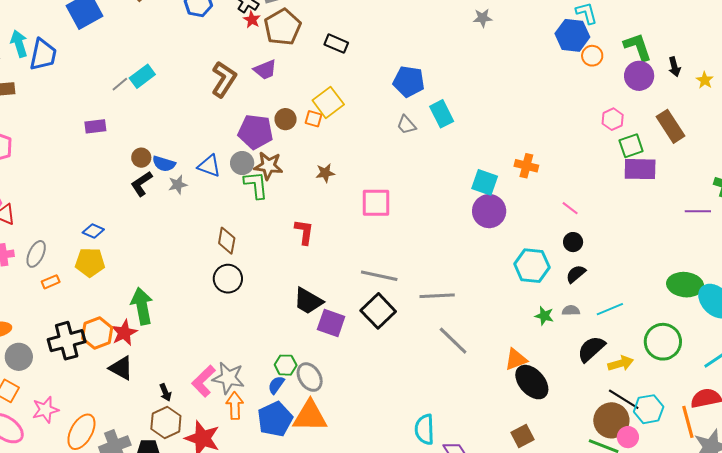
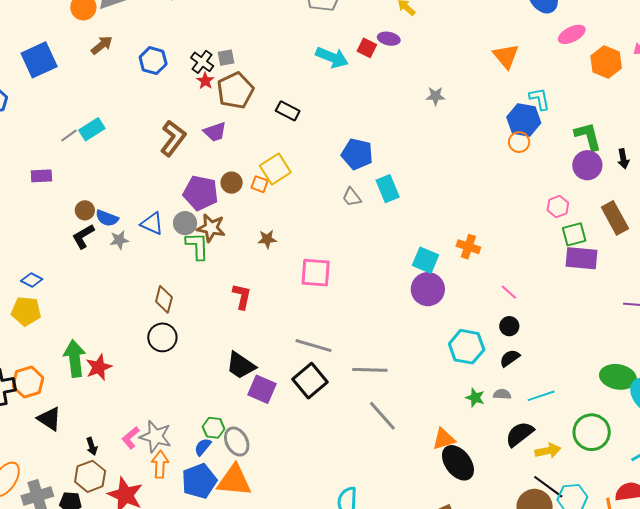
orange circle: (592, 56) -> (519, 142), moved
red star: (124, 333) -> (99, 367), moved
pink L-shape: (204, 381) -> (131, 438), size x0.7

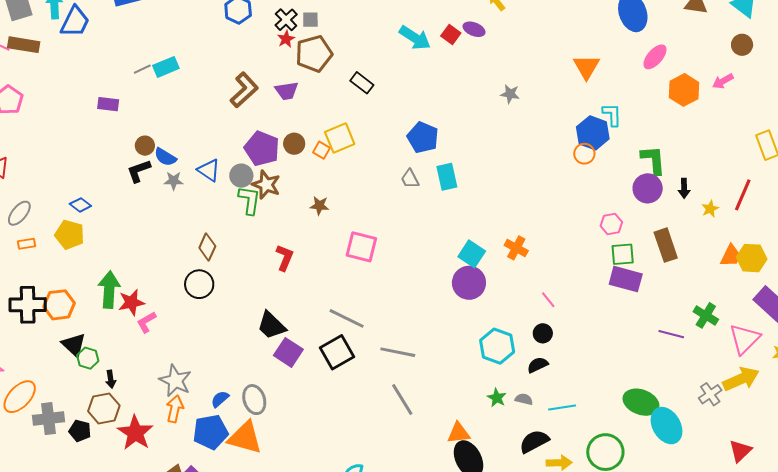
pink ellipse: (572, 34) -> (655, 57), turned -32
green hexagon: (214, 428) -> (88, 358), moved
pink L-shape: (131, 438) -> (146, 322), moved

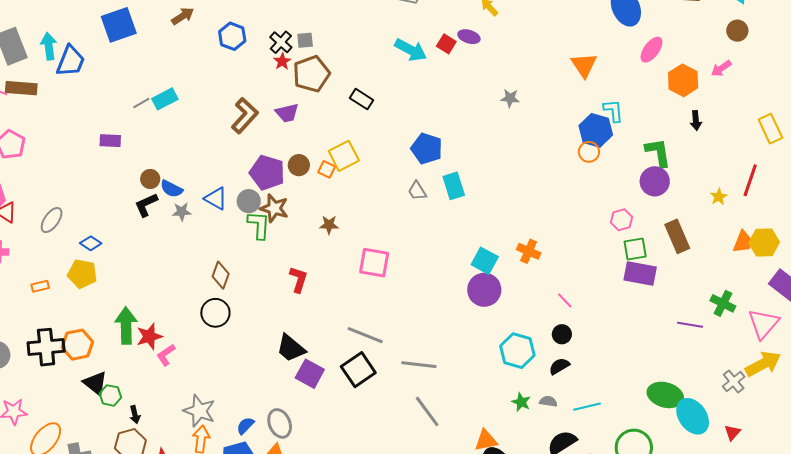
black arrow: (684, 188) -> (696, 121), moved
gray ellipse: (19, 213) -> (52, 220), moved
red triangle: (740, 451) -> (732, 433), moved, size x0.7

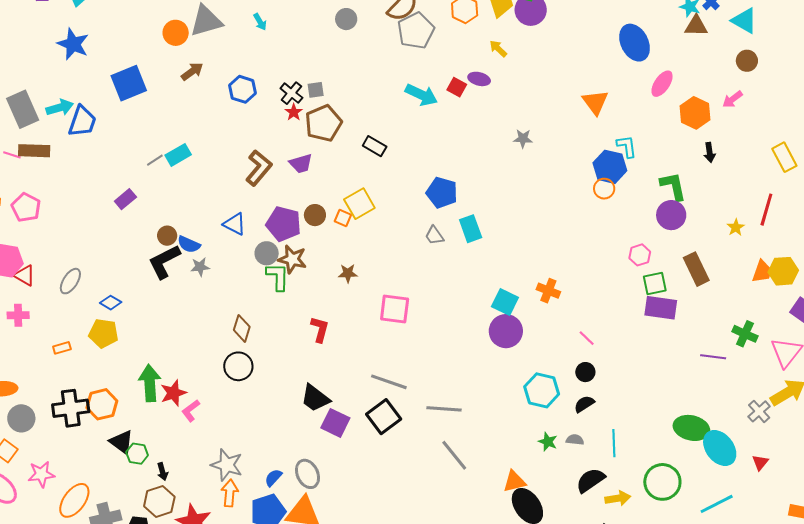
cyan arrow: (49, 46) -> (60, 108), turned 84
purple rectangle: (110, 141) -> (125, 199), turned -40
blue triangle: (216, 198) -> (235, 224), moved
black L-shape: (146, 205) -> (164, 262), size x1.4
cyan line: (587, 407) -> (614, 443), turned -76

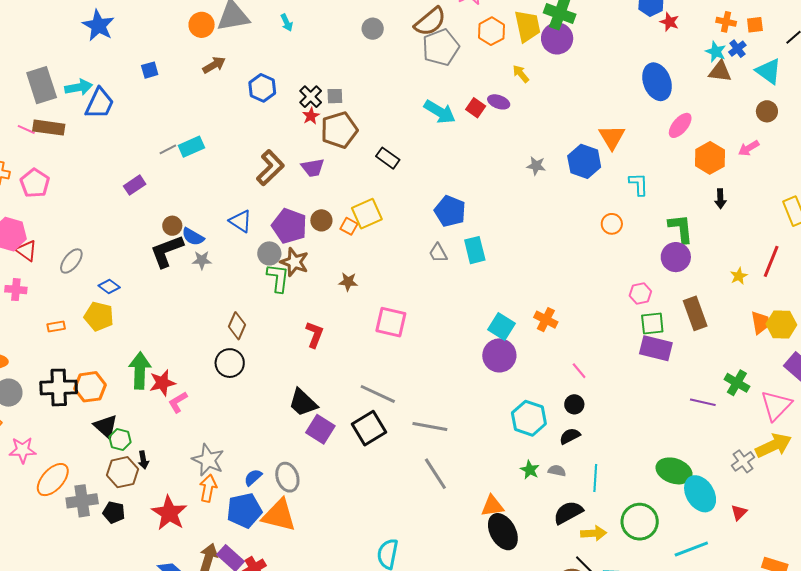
blue square: (129, 83) -> (150, 70), size x0.5
blue hexagon: (610, 167) -> (584, 161), moved
orange trapezoid: (762, 271) -> (761, 323), turned -35
brown hexagon: (159, 502) -> (122, 472), moved

